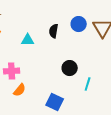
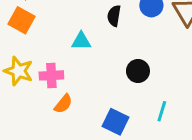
cyan triangle: (28, 40) -> (81, 41), moved
cyan line: (88, 84) -> (162, 111), moved

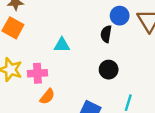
black semicircle: (114, 16) -> (106, 34), moved

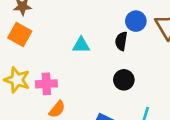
cyan triangle: (62, 45) -> (81, 45), moved

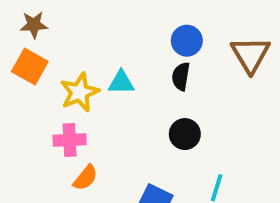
blue circle: (136, 21) -> (187, 41), moved
yellow star: (17, 80) -> (80, 92), moved, turned 30

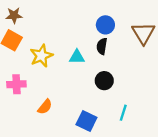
cyan triangle: (121, 82) -> (77, 57), moved
pink cross: (70, 140) -> (16, 84), moved

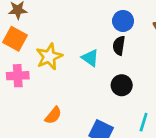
cyan triangle: (77, 57) -> (90, 58), turned 35
pink cross: (16, 84) -> (18, 76), moved

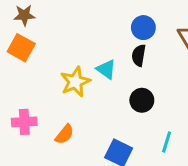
yellow star: (49, 57) -> (75, 82), moved
pink cross: (18, 76) -> (24, 122), moved

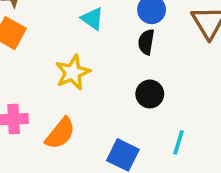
cyan triangle: (106, 69) -> (92, 19), moved
orange semicircle: (64, 134) -> (60, 133), size x1.4

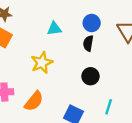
cyan triangle: (92, 19) -> (54, 29), turned -42

